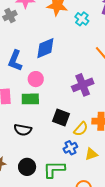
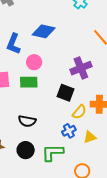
blue diamond: (45, 48) -> (44, 31), turned 35
black square: (61, 118) -> (66, 93), moved
black semicircle: (23, 130) -> (27, 121), moved

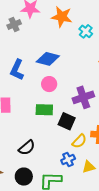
pink circle: (34, 62) -> (49, 84), moved
green rectangle: (29, 82) -> (44, 110), moved
black semicircle: (27, 121) -> (27, 148), turned -54

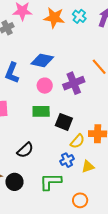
cyan cross: (86, 31) -> (79, 16), moved
purple cross: (83, 97) -> (74, 83), moved
black circle: (24, 177) -> (14, 182), moved

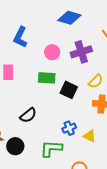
blue diamond: (42, 60) -> (69, 18), moved
yellow semicircle: (77, 141) -> (96, 81), moved
yellow triangle: (88, 167) -> (90, 136), turned 40

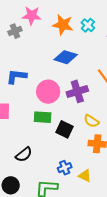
blue L-shape: (20, 37) -> (16, 76), turned 70
pink circle: (52, 52) -> (48, 92), size x1.5
yellow semicircle: (96, 81) -> (91, 121), turned 77

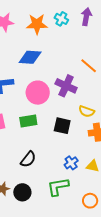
blue diamond: (66, 57) -> (30, 57), moved
purple cross: (77, 91) -> (66, 86), turned -35
green rectangle: (43, 117) -> (28, 121), moved

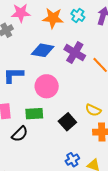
purple cross: (66, 86) -> (75, 53), moved
black square: (62, 126) -> (67, 122), turned 30
black semicircle: (28, 159) -> (20, 134), moved

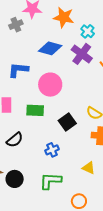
cyan cross: (78, 15) -> (88, 31), moved
black semicircle: (20, 134) -> (15, 140), moved
blue cross: (72, 160) -> (52, 150), moved

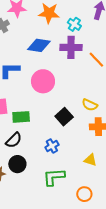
purple cross: (82, 54) -> (71, 47), turned -30
green rectangle: (35, 110) -> (21, 117), moved
black circle: (15, 179) -> (17, 164), moved

